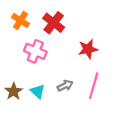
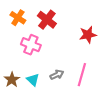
red star: (88, 49) -> (88, 35), moved

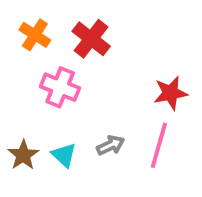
red star: (88, 35) -> (171, 93), moved

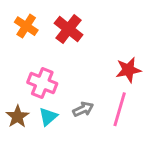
pink cross: (60, 87) -> (42, 83), moved
cyan triangle: (64, 155) -> (48, 117), turned 36

